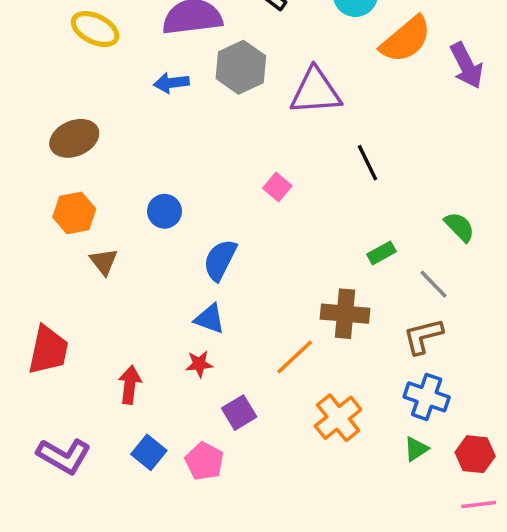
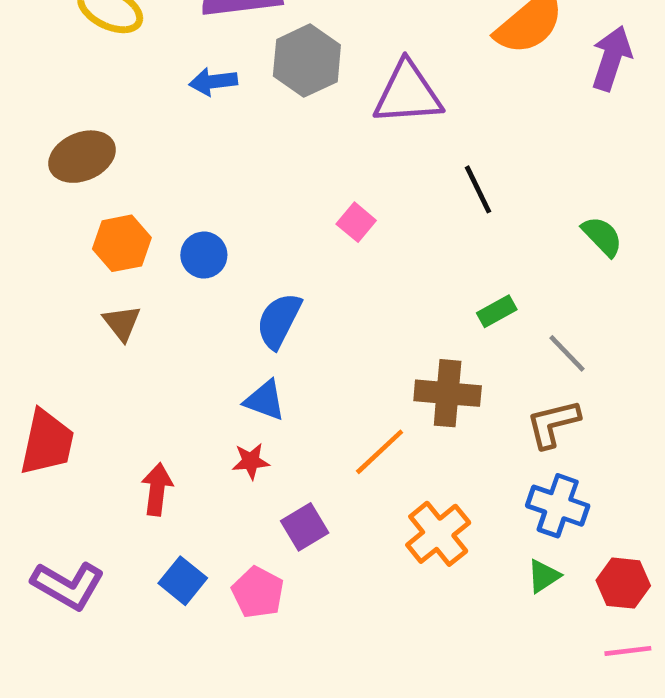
purple arrow: (466, 65) -> (612, 58), turned -135
orange hexagon: (74, 213) -> (122, 243), moved
green semicircle: (460, 227) -> (602, 236), moved

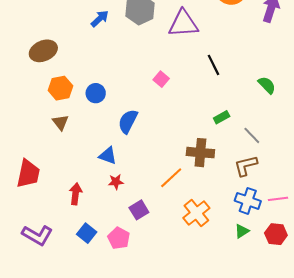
blue arrow: (213, 82) -> (100, 19), turned 144
blue triangle: (265, 400) -> (108, 156), moved
pink line: (628, 651) -> (278, 199), moved

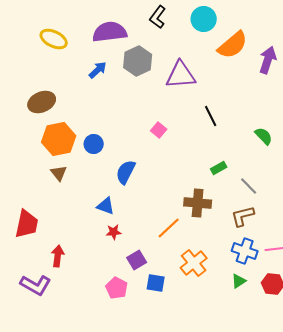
orange hexagon: (60, 88) -> (59, 139), size x1.4
red arrow: (76, 194) -> (58, 256), moved
blue square: (87, 233) -> (156, 283), moved, turned -30

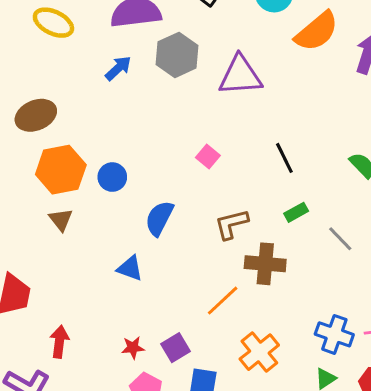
black line: (211, 116) -> (284, 158), moved
brown L-shape: (243, 216) -> (231, 224), moved
red star: (114, 232) -> (133, 348), moved

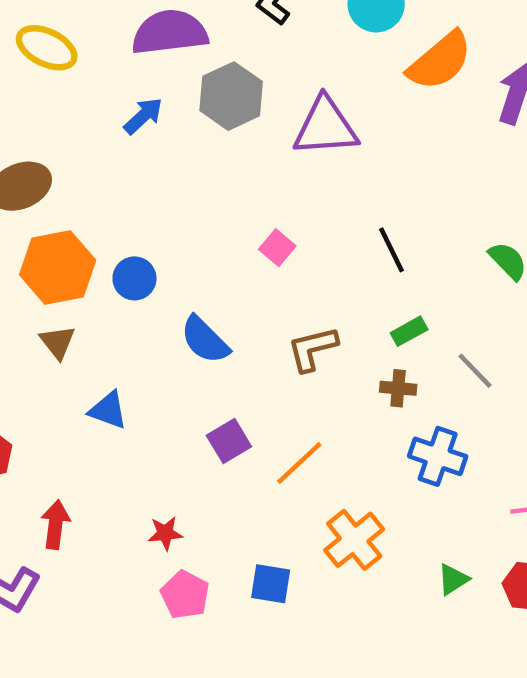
blue semicircle: (159, 218) -> (205, 340), turned -72
brown cross: (265, 264) -> (398, 388), moved, size x0.6
blue triangle: (130, 268) -> (108, 410), moved
blue cross: (334, 334) -> (438, 456), moved
purple square: (176, 348) -> (229, 441), moved

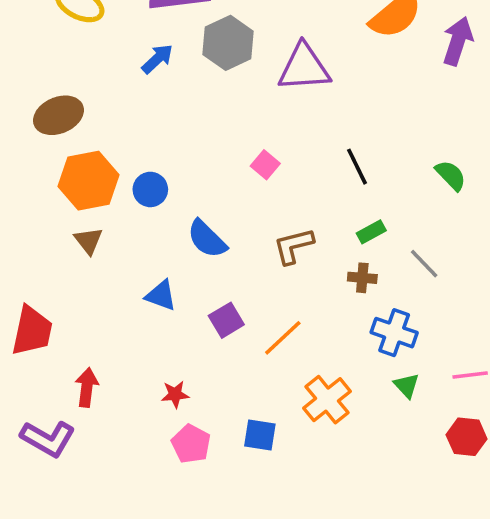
blue triangle: (108, 410) -> (161, 295), moved
green triangle: (453, 579) -> (406, 386), moved, turned -40

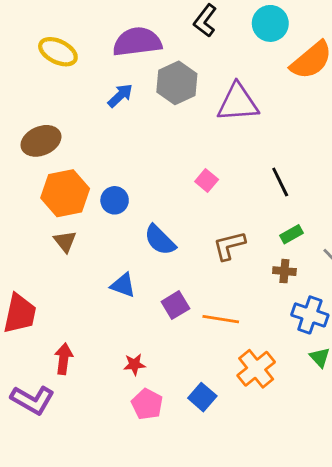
orange line: (283, 338) -> (221, 319), turned 52
blue square: (260, 435) -> (202, 397), turned 32

